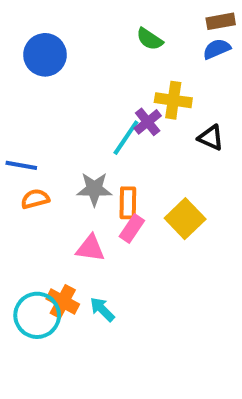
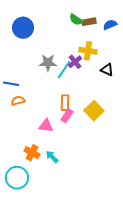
brown rectangle: (221, 21) -> (89, 22), moved
gray star: (94, 189) -> (48, 63), moved
cyan circle: (37, 315) -> (17, 178), moved

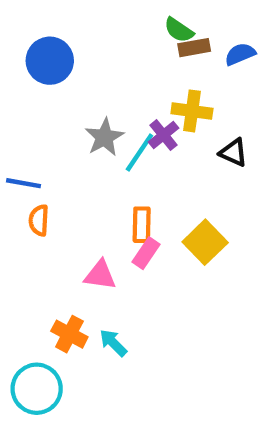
green semicircle: (76, 20) -> (179, 30), moved
gray star: (48, 63) -> (104, 137), turned -30
orange semicircle: (18, 101) -> (39, 220), turned -72

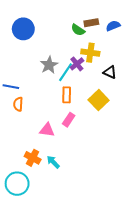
green semicircle: (179, 30) -> (78, 30), moved
orange rectangle: (142, 225) -> (67, 95), moved
yellow square: (205, 242) -> (99, 100), moved

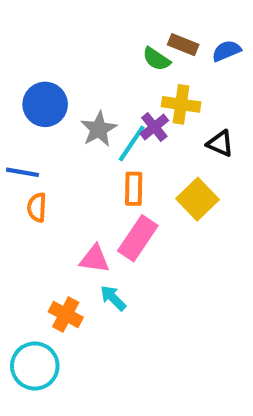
brown rectangle: (91, 23) -> (183, 45), turned 32
blue circle: (23, 29) -> (45, 104), moved
pink rectangle: (69, 120) -> (138, 238), size x1.5
cyan arrow: (53, 162) -> (113, 298), moved

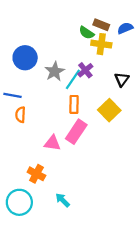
yellow cross: (181, 104) -> (101, 44), moved
black triangle: (220, 144) -> (122, 79), turned 42
cyan arrow: (113, 298) -> (63, 200), moved

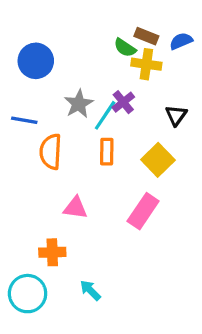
blue circle: (25, 58) -> (36, 61), moved
blue line: (13, 95) -> (24, 120), moved
orange semicircle: (20, 115) -> (51, 152), moved, size x1.5
pink rectangle: (76, 132) -> (143, 211), moved
orange cross: (36, 174) -> (52, 252), turned -30

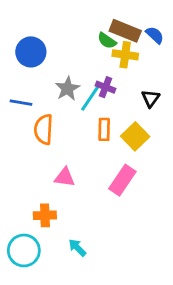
brown rectangle: (146, 36) -> (125, 31), size x1.5
blue semicircle: (181, 41) -> (155, 35), turned 66
purple cross: (123, 102) -> (105, 87), turned -30
orange rectangle: (107, 152) -> (104, 129), moved

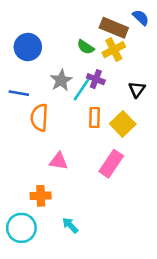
blue semicircle: (155, 35) -> (141, 17), moved
green semicircle: (107, 41) -> (86, 47), moved
yellow cross: (125, 55) -> (114, 50), turned -35

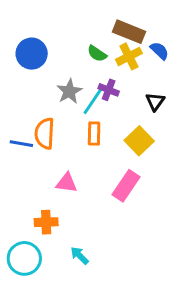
blue semicircle: (141, 17) -> (159, 51), moved
blue line: (19, 93) -> (21, 144), moved
orange rectangle: (95, 118) -> (94, 133), moved

